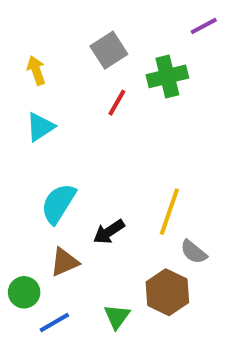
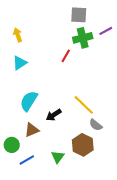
purple line: (204, 26) -> (106, 31), moved
gray square: (109, 50) -> (79, 15), moved, turned 36
red line: (117, 103) -> (66, 56), moved
yellow line: (169, 212) -> (84, 105), turned -65

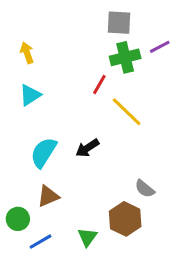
yellow line: (84, 105) -> (127, 112), moved
black arrow: (54, 115) -> (87, 148), moved

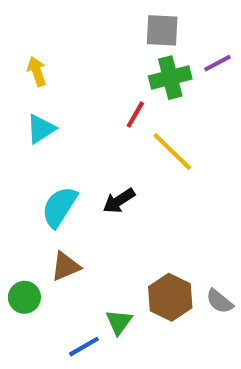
gray semicircle: (145, 189) -> (220, 301), moved
blue line: (41, 242) -> (84, 347), moved

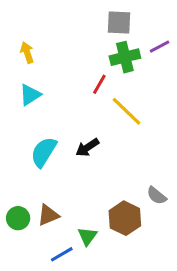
brown triangle: (66, 266) -> (48, 215), moved
gray semicircle: (220, 301) -> (157, 196), moved

